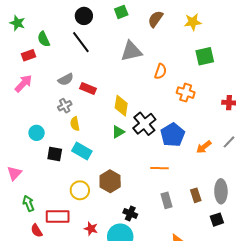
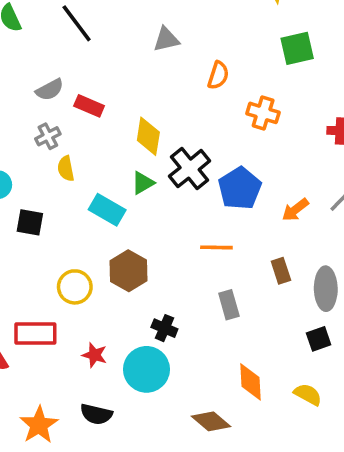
gray triangle: (131, 51) -> (166, 39), size x0.7
cyan rectangle: (82, 151) -> (107, 210), moved
brown rectangle: (196, 195) -> (281, 271), moved

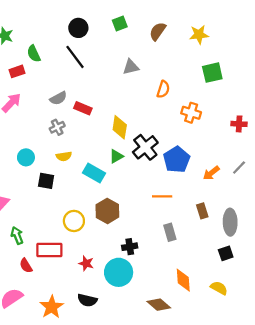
yellow semicircle: (66, 169) -> (64, 156), moved, turned -88
black cross: (164, 328) -> (130, 247), turned -32

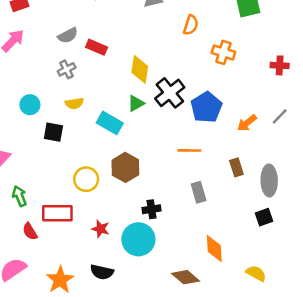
yellow semicircle: (219, 288) -> (256, 273), moved

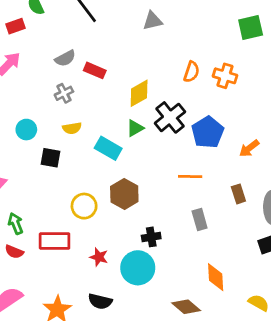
orange semicircle: (191, 25) -> (191, 72), moved
yellow diamond: (140, 69) -> (139, 93), turned 52
red semicircle: (30, 231) -> (14, 252), moved, turned -36

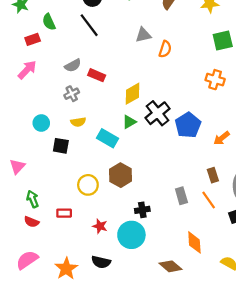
orange semicircle: (191, 72) -> (165, 49), moved
orange cross: (225, 76) -> (215, 80), moved
orange line: (190, 177) -> (209, 200), moved, turned 54
red rectangle: (55, 241) -> (64, 213), size x0.6

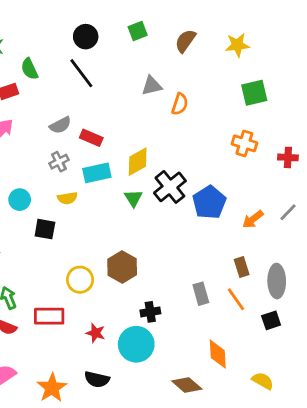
green triangle: (129, 122) -> (133, 198), turned -32
cyan rectangle: (108, 138) -> (97, 173), moved, turned -42
red rectangle: (64, 213) -> (49, 316), size x1.5

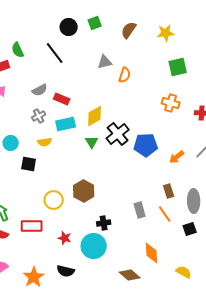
black circle: (86, 37) -> (69, 27), moved
blue pentagon: (209, 202) -> (146, 145), turned 30

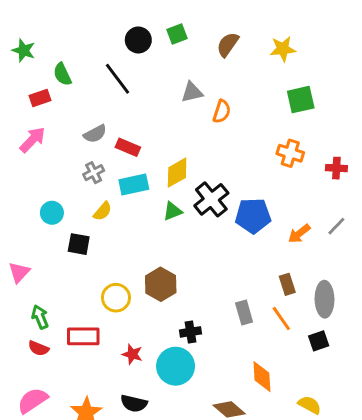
yellow semicircle: (45, 142) -> (103, 211), turned -40
green triangle: (92, 142) -> (173, 211), turned 40

